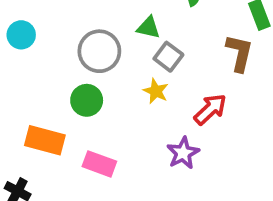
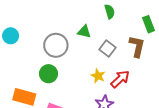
gray square: (168, 57) -> (107, 48), moved
yellow star: (156, 91) -> (98, 76), moved

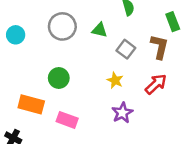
gray circle: (56, 45) -> (62, 26), moved
red arrow: (120, 79) -> (156, 84), moved

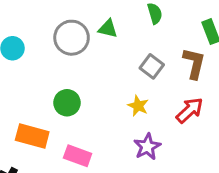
green triangle: (100, 30) -> (108, 29), moved

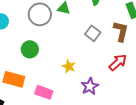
green circle: (67, 103) -> (30, 49), moved
yellow star: (138, 106) -> (69, 66), moved

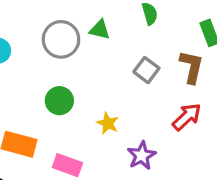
green circle: (30, 49) -> (59, 101), moved

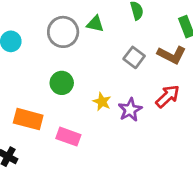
brown L-shape: (192, 67) -> (172, 55), turned 104
purple star: (142, 155) -> (130, 110), moved

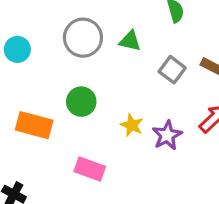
green triangle: (95, 24) -> (130, 41), moved
orange rectangle: (28, 119) -> (34, 125), moved

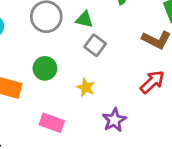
gray square: (172, 70) -> (95, 45), moved
purple star: (167, 135) -> (114, 120), moved

